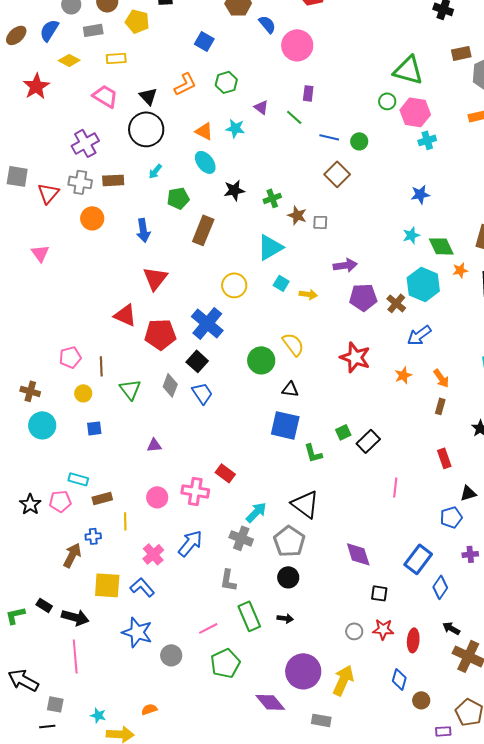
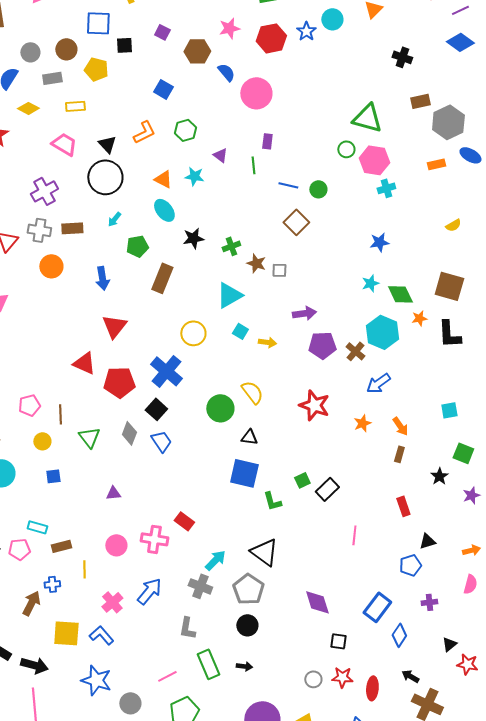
green line: (294, 117) -> (253, 165), turned 42

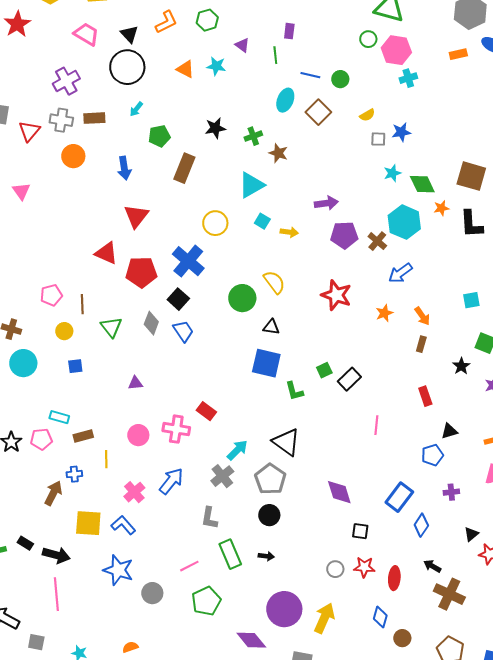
cyan ellipse: (164, 210) -> (285, 100), moved, turned 60
yellow semicircle: (453, 225) -> (367, 115), moved
gray square: (279, 270) -> (378, 139), moved
gray cross: (200, 586) -> (222, 476), turned 30

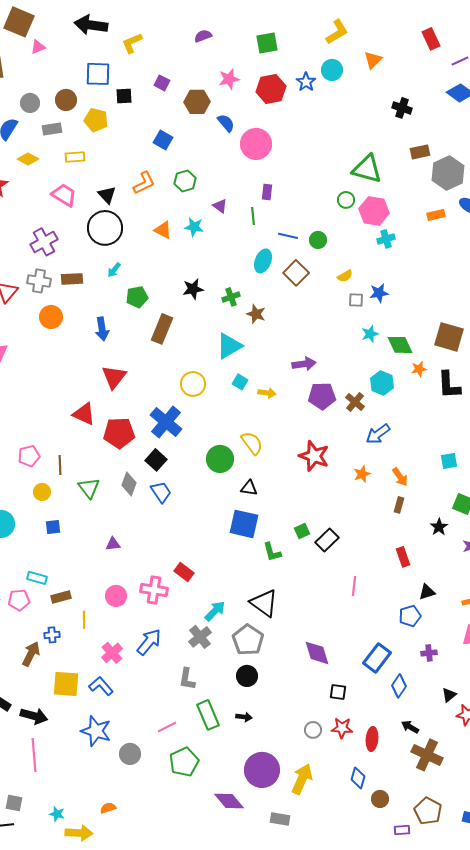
cyan hexagon: (404, 222) -> (382, 383), size x0.7

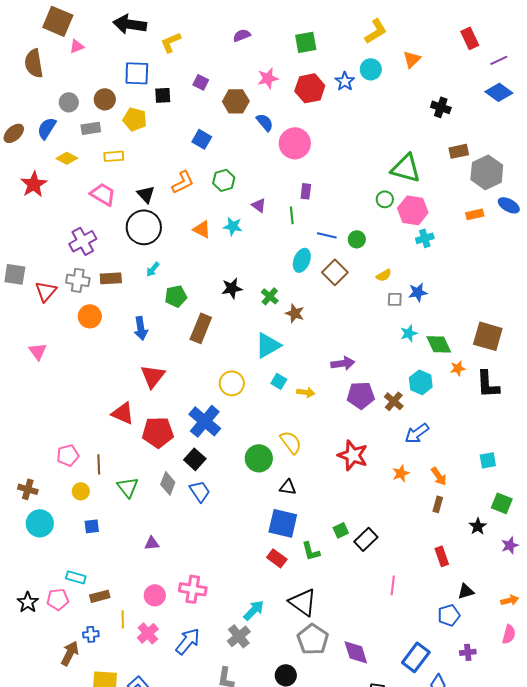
green cross: (231, 297) -> (270, 296), turned -30
red rectangle: (184, 572) -> (277, 558), moved
gray pentagon: (248, 640) -> (313, 639), moved
pink cross: (112, 653) -> (148, 633), moved

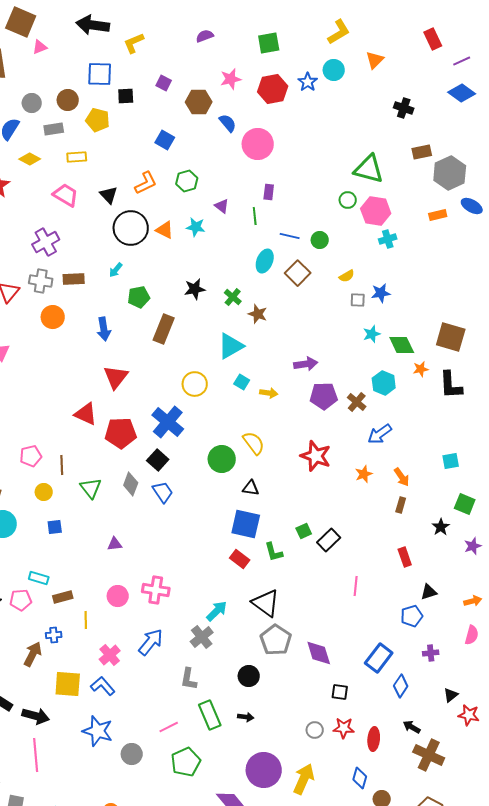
black circle: (144, 227) -> (131, 228), moved
pink cross: (148, 633) -> (110, 655), moved

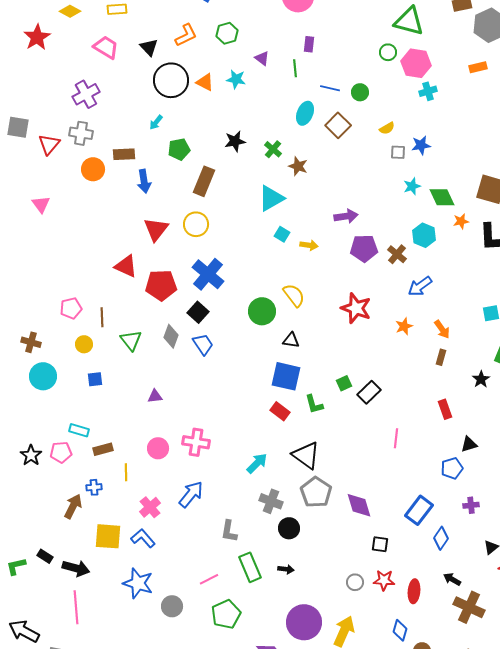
brown rectangle: (74, 279) -> (124, 154), moved
yellow circle: (195, 384) -> (196, 224), moved
gray cross: (202, 637) -> (271, 501), moved, turned -30

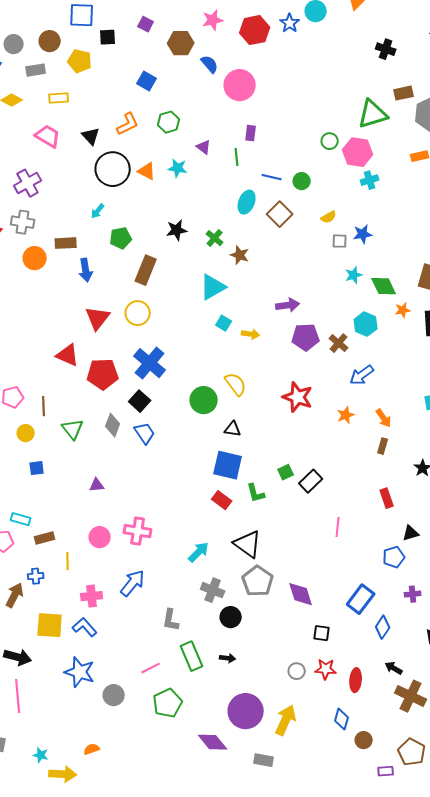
green triangle: (409, 21) -> (373, 114), moved, turned -32
pink cross: (150, 507) -> (92, 596), turned 35

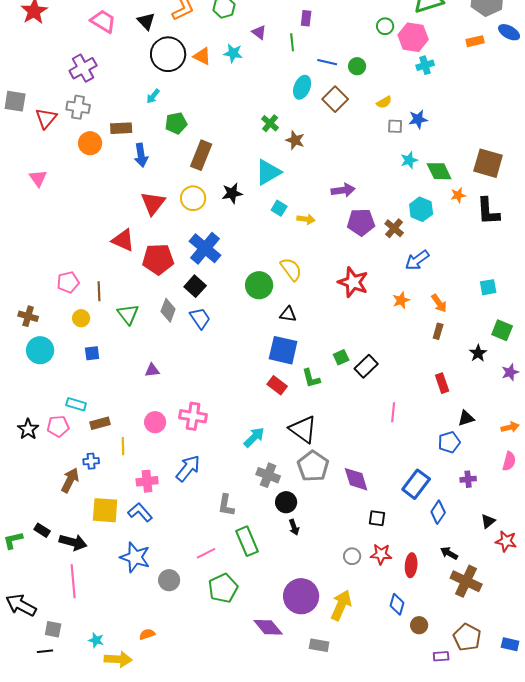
black star: (177, 230) -> (232, 193), moved
black arrow: (228, 658) -> (294, 527), moved, turned 63

